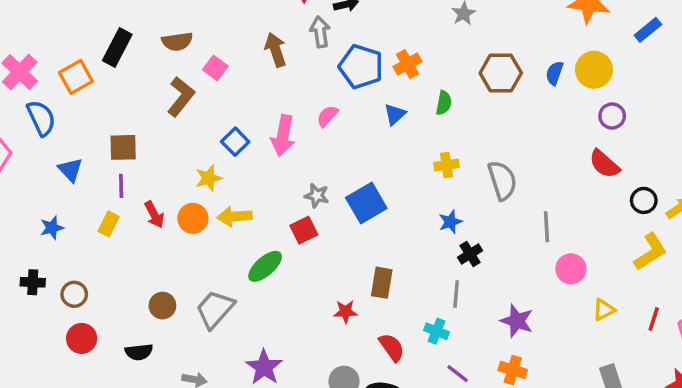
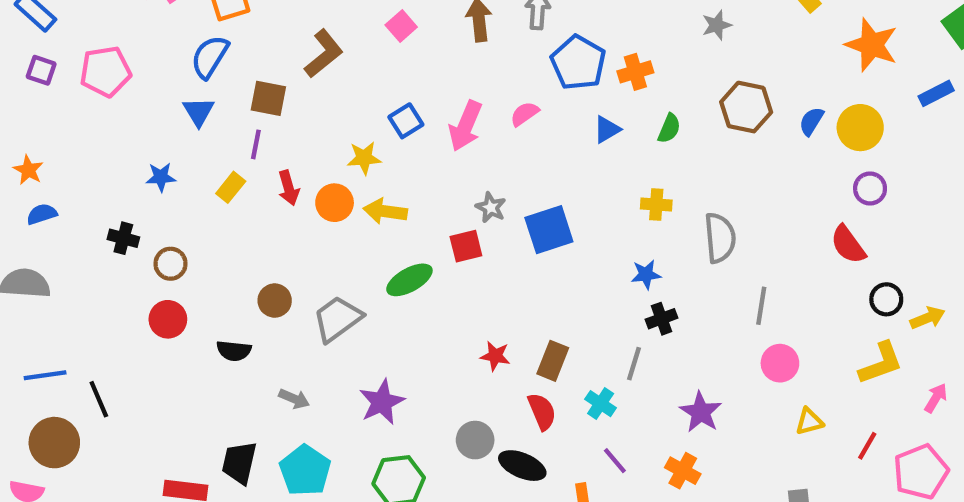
brown L-shape: (181, 97) -> (324, 54), moved
blue semicircle: (41, 118) -> (210, 57), moved, turned -135
brown rectangle: (382, 283) -> (553, 361), moved

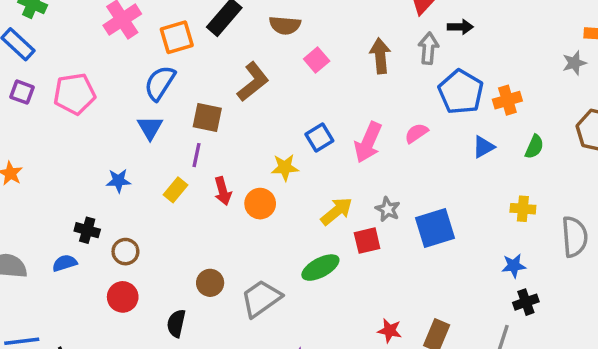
yellow arrow: (385, 211) -> (337, 211), moved, turned 132
blue semicircle: (42, 214) -> (65, 263), moved
black semicircle: (234, 351) -> (176, 323), turned 96

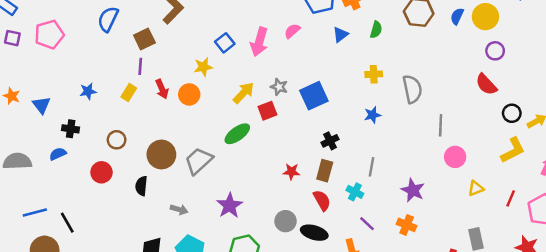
brown square: (207, 118) -> (144, 39), turned -30
blue triangle: (150, 128) -> (42, 105), moved
brown circle: (125, 252) -> (117, 140), moved
brown circle: (210, 283) -> (161, 155), size x1.5
black cross: (526, 302) -> (330, 141), moved

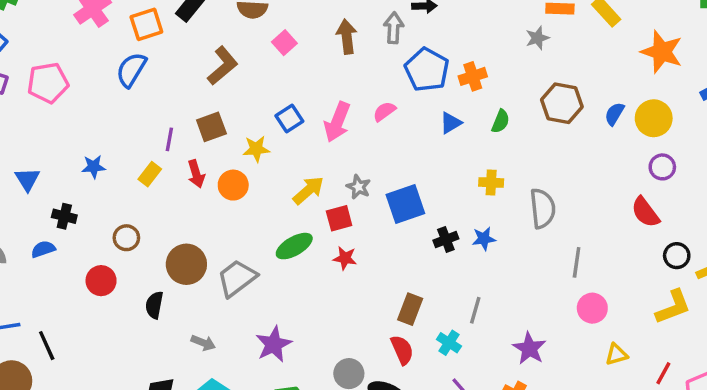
brown square: (144, 39) -> (211, 127), moved
black cross: (330, 141) -> (446, 239), moved
red star: (291, 172) -> (345, 258), moved

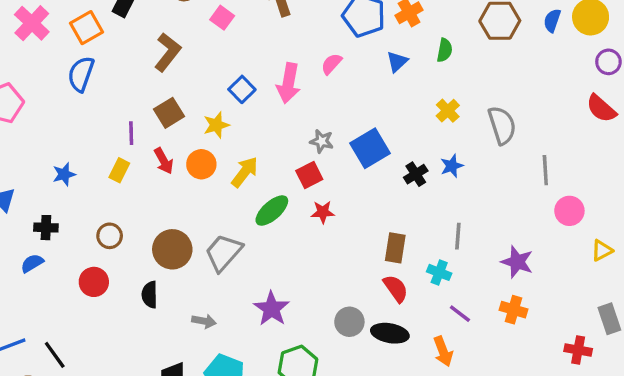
yellow cross: (491, 182) -> (448, 111), turned -35
yellow arrow: (308, 190) -> (245, 172), moved

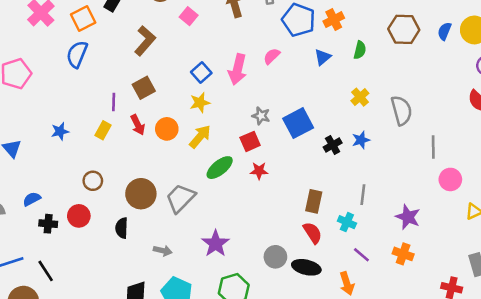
yellow star: (216, 125) -> (200, 103), moved
black cross: (46, 228) -> (48, 224), moved

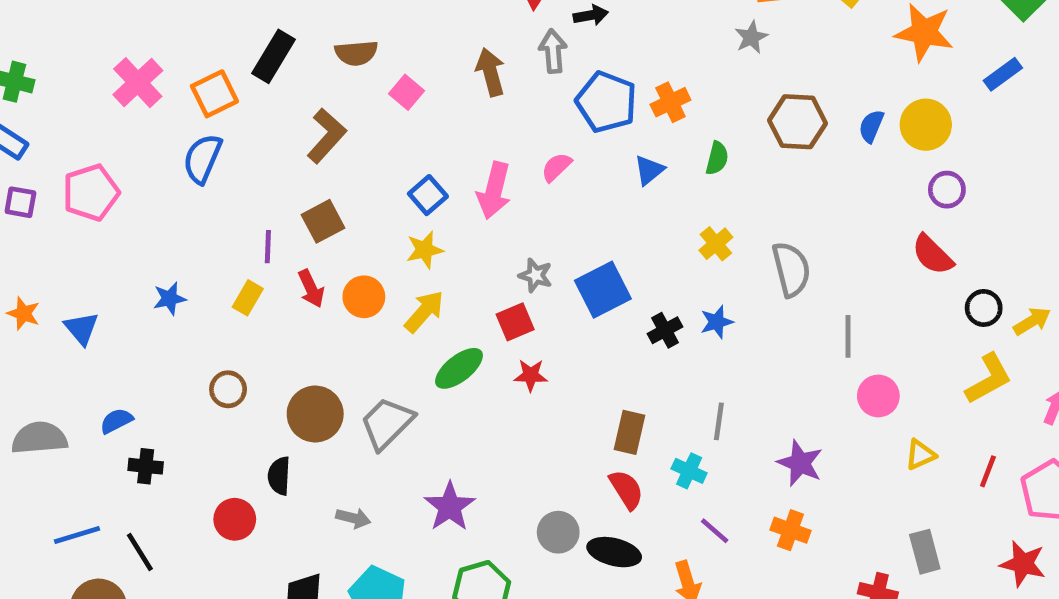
red circle: (79, 216) -> (235, 519), moved

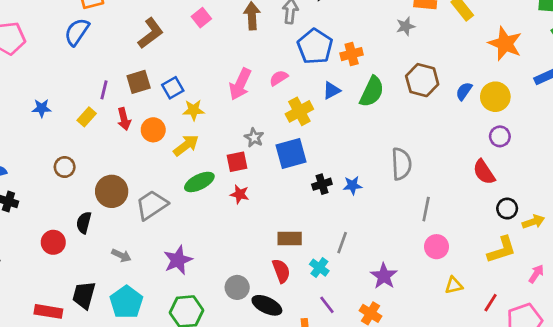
green semicircle: (717, 158) -> (372, 92), size x1.6
blue square: (428, 195) -> (173, 88), moved
yellow cross: (716, 244) -> (299, 111), moved, size x1.4
brown rectangle: (629, 432) -> (290, 239), turned 65

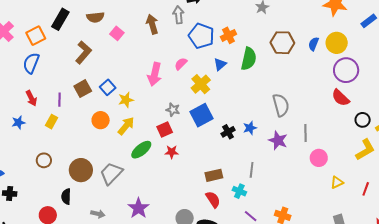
red arrow: (124, 119) -> (31, 98), moved
purple circle: (500, 136) -> (346, 70), size x1.6
purple star: (384, 276) -> (278, 140), moved

